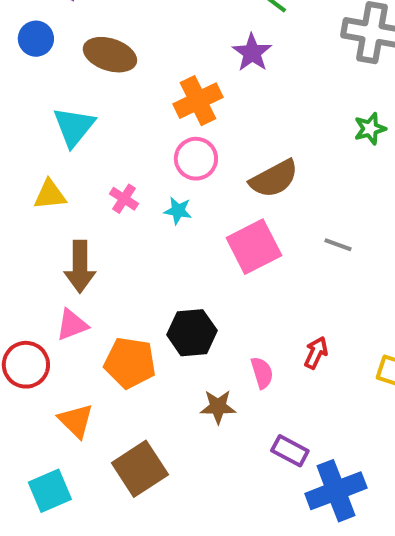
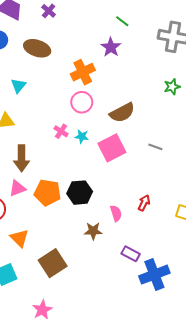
cyan triangle: (74, 127) -> (18, 86), size x0.7
pink cross: (124, 199) -> (61, 131), moved
cyan star: (178, 211) -> (82, 136), moved
orange pentagon: (130, 363) -> (47, 193), moved

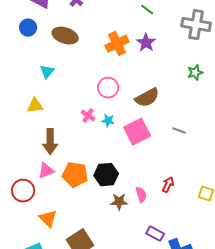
purple star: (111, 47) -> (146, 43), moved
orange cross: (83, 72) -> (117, 44), moved
brown star: (93, 231) -> (119, 202), moved

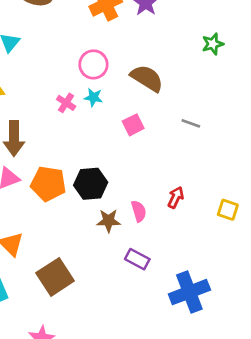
brown semicircle: (147, 98) -> (147, 78), turned -120
cyan star: (108, 121) -> (93, 97), moved
pink square: (137, 132) -> (133, 125), size x0.6
purple rectangle: (155, 234) -> (137, 259), moved

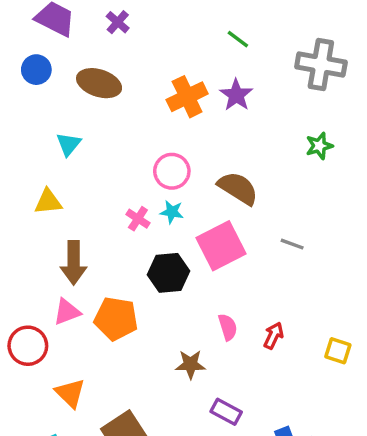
pink square: (133, 125) -> (221, 246), size x1.8
black hexagon: (91, 184) -> (168, 273), moved
pink semicircle: (139, 211) -> (228, 327), moved

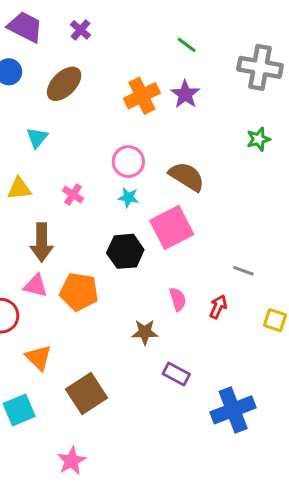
brown ellipse: (99, 83) -> (64, 84), turned -63
pink cross: (138, 219) -> (73, 194), moved
gray line: (292, 244) -> (244, 271), moved
pink triangle: (67, 312) -> (36, 286), turned 35

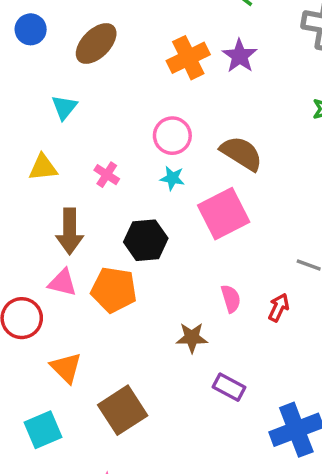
black hexagon: (125, 251) -> (146, 240), moved

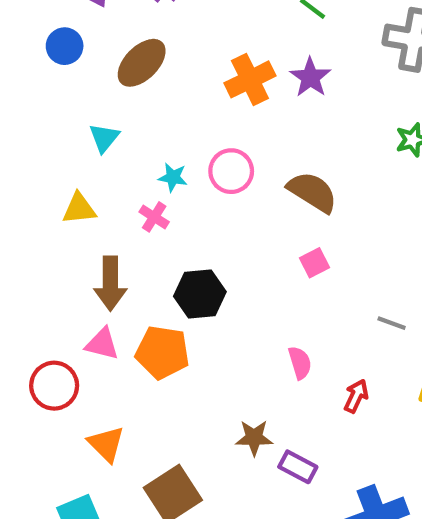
cyan star: (172, 178) -> (173, 177), moved
pink square: (224, 214) -> (314, 263), moved, size x0.5
red arrow: (279, 307) -> (356, 396), moved
brown star: (192, 338) -> (254, 438), moved

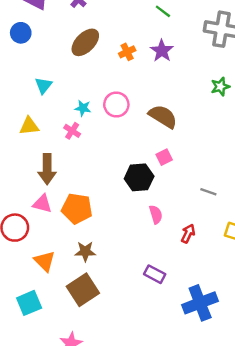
brown ellipse: (142, 63) -> (85, 42), moved
orange cross: (250, 79) -> (127, 52), size x0.6
black hexagon: (200, 294) -> (139, 177), moved
brown star: (254, 438) -> (85, 252), moved

